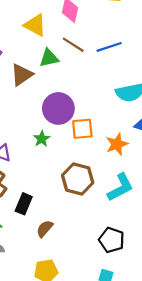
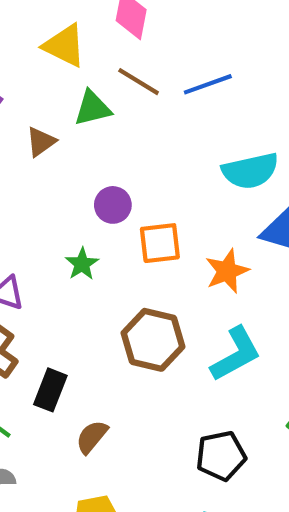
brown triangle: (22, 75) -> (41, 142), size x0.7
purple circle: (58, 108) -> (113, 205), size x0.6
black pentagon: (112, 240) -> (221, 456), turned -30

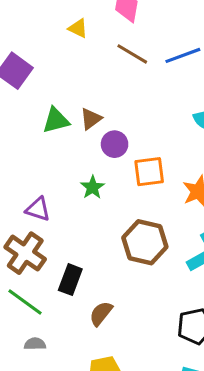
yellow triangle: (64, 46) -> (78, 28), size x0.6
green triangle: (93, 108) -> (56, 120), moved
brown triangle: (41, 142) -> (91, 119), moved

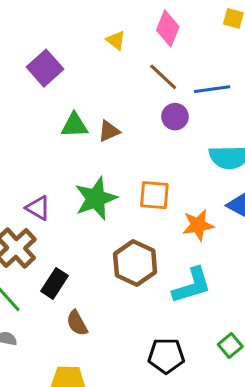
purple circle: (115, 144) -> (175, 117), moved
green star: (93, 187) -> (96, 198), size x1.8
brown semicircle: (101, 313) -> (77, 323), turned -80

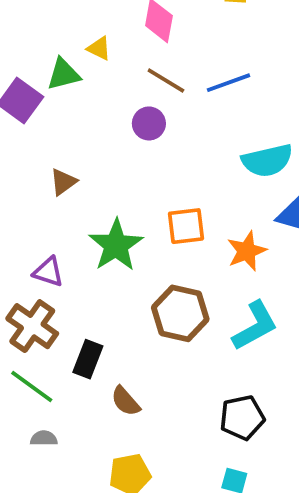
purple circle: (175, 117) -> (149, 123), moved
green triangle: (74, 125) -> (63, 74), moved
brown triangle: (109, 131) -> (63, 182), moved

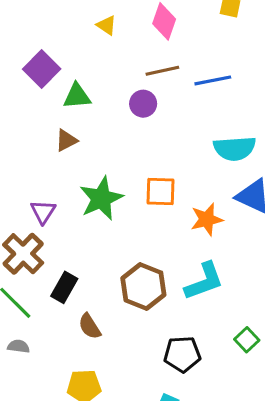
yellow triangle: (99, 48) -> (106, 25), moved
green triangle: (63, 74) -> (77, 96), moved
brown line: (166, 80) -> (162, 71), turned -52
purple triangle: (48, 272) -> (43, 212), turned 36
brown hexagon: (180, 313) -> (143, 286), moved

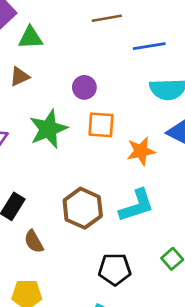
blue line: (213, 80) -> (149, 46), moved
purple circle: (143, 104) -> (84, 87), moved

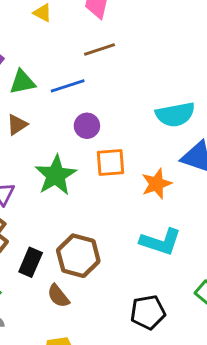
blue line: (149, 46) -> (68, 86), moved
cyan L-shape: (137, 206) -> (161, 242), turned 45
brown hexagon: (83, 208) -> (78, 256), moved

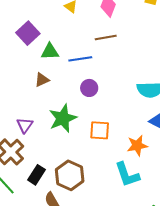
orange square: (110, 163) -> (100, 130), moved
orange star: (157, 184) -> (137, 146), moved
cyan L-shape: (161, 242) -> (127, 175), turned 44

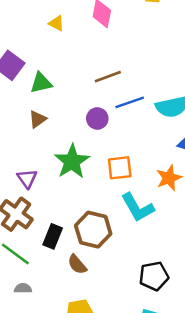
brown line: (106, 37) -> (108, 77), moved
blue line: (80, 59) -> (130, 102), moved
cyan L-shape: (127, 175) -> (138, 208), moved

